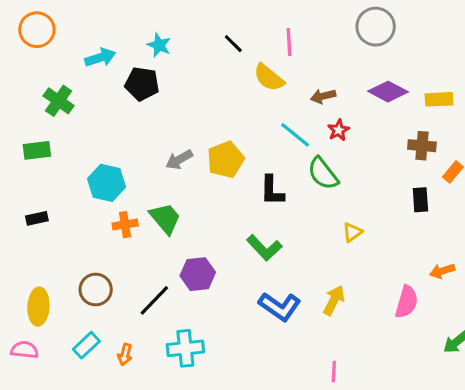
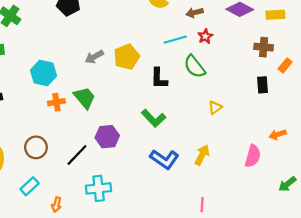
cyan line: (295, 135) -> (175, 40), turned -55
orange arrow: (125, 354) -> (56, 205), moved

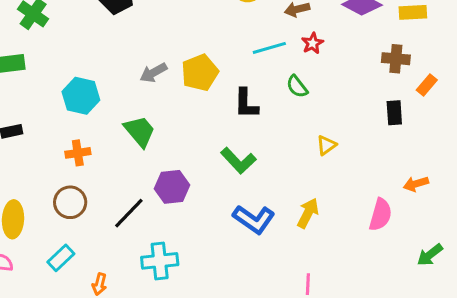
green semicircle: (195, 67) -> (297, 87), size x0.7
orange cross: (56, 102) -> (78, 153), moved

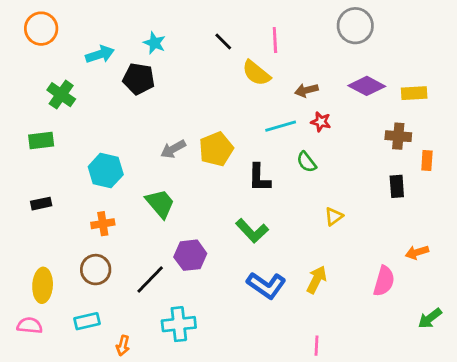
red star: (312, 43) -> (321, 122), turned -30
orange rectangle: (427, 85) -> (427, 161), turned -36
cyan rectangle: (61, 258) -> (87, 321), turned 30

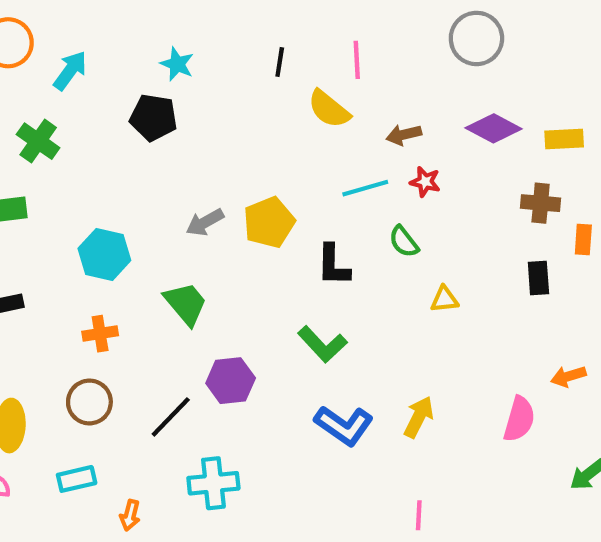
black line: (223, 41) -> (280, 62), turned 54
cyan arrow: (100, 54) -> (70, 71), moved, turned -36
yellow triangle: (334, 216) -> (444, 299), moved, turned 30

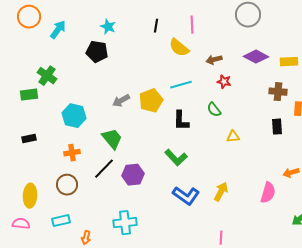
green cross: (38, 141) -> (47, 76), moved
cyan line: (365, 188) -> (181, 85), moved
black line: (171, 417) -> (104, 169), moved

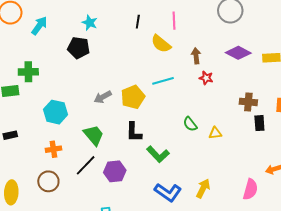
brown arrow: (214, 60) -> (196, 56), turned 98
green cross: (47, 76) -> (28, 72), turned -36
brown cross: (278, 92) -> (248, 102), moved
green semicircle: (214, 110) -> (190, 124), moved
black L-shape: (181, 121) -> (134, 132), moved

